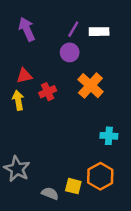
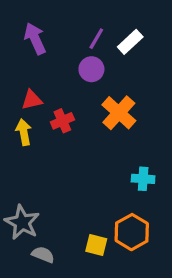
white rectangle: (99, 32) -> (130, 42), turned -42
gray semicircle: (50, 193) -> (43, 255), moved

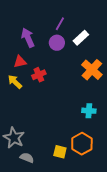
purple arrow: (35, 39) -> (28, 38), moved
white rectangle: (130, 42) -> (81, 38), moved
orange cross: (119, 113) -> (92, 70), moved
yellow arrow: (24, 132) -> (15, 82), turned -35

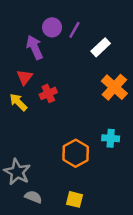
purple circle: (57, 43) -> (52, 27), moved
red triangle: (20, 62) -> (25, 77), turned -40
orange hexagon: (82, 144) -> (76, 153), moved
yellow square: (60, 152) -> (74, 199), moved

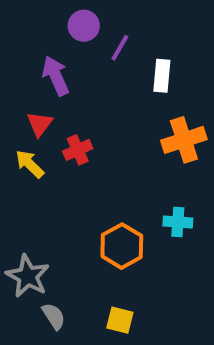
purple circle: (52, 27) -> (84, 26), moved
white rectangle: (101, 47) -> (162, 76), turned -42
orange cross: (114, 87) -> (184, 140), turned 30
gray semicircle: (33, 197) -> (54, 316), turned 35

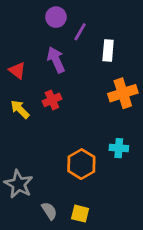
purple arrow: (56, 76) -> (56, 60), moved
red triangle: (40, 124) -> (17, 71), moved, turned -30
gray semicircle: (54, 316) -> (49, 211), moved

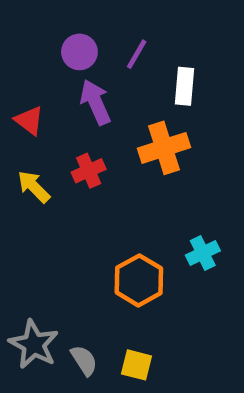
purple circle: (56, 17) -> (79, 52), moved
orange cross: (123, 93) -> (164, 148), moved
cyan cross: (119, 148) -> (203, 253), turned -30
gray star: (19, 184) -> (34, 344), moved

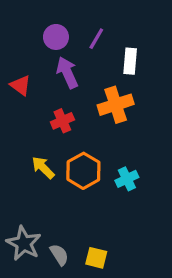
yellow arrow: (34, 187) -> (43, 168), moved
cyan cross: (203, 253) -> (127, 179), moved
orange hexagon: (139, 280) -> (83, 171), moved

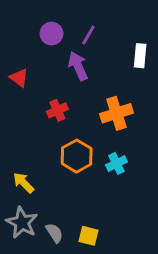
white rectangle: (130, 61) -> (140, 56), moved
purple arrow: (67, 72) -> (78, 66), moved
orange cross: (116, 105) -> (116, 113), moved
yellow arrow: (43, 168) -> (23, 183), moved

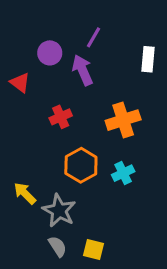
purple circle: (52, 34) -> (50, 53), moved
gray star: (22, 223) -> (59, 211), moved

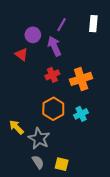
white rectangle: (148, 59) -> (93, 24), moved
red triangle: (20, 83) -> (22, 54), moved
red cross: (61, 117) -> (52, 75), moved

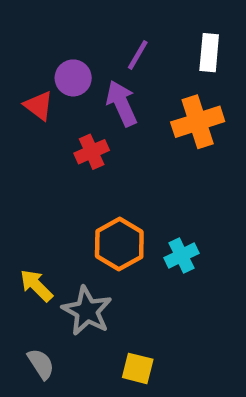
red triangle: (22, 54) -> (39, 106), moved
red cross: (52, 75) -> (92, 152), moved
orange cross: (81, 79) -> (198, 122), moved
gray semicircle: (38, 162) -> (41, 364), moved

